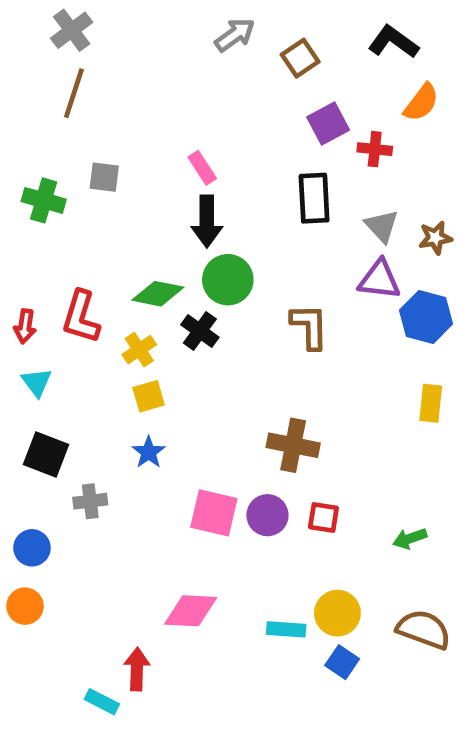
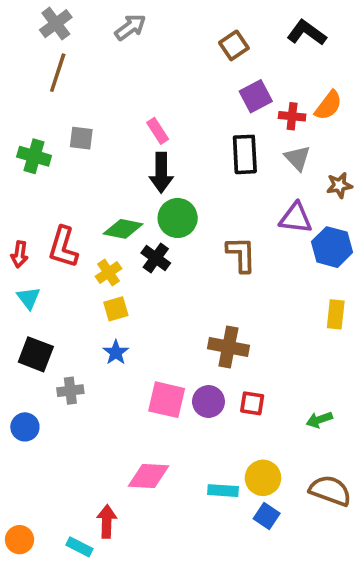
gray arrow: (235, 35) -> (130, 27), moved
orange semicircle: (421, 102) -> (328, 105), moved
gray triangle: (382, 226) -> (298, 158), moved
orange circle: (25, 606) -> (20, 540), moved

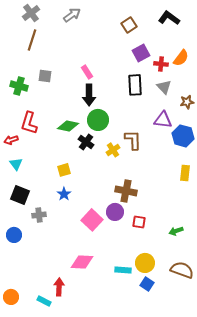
red L-shape: (63, 247) -> (29, 123), moved
red arrow: (20, 254) -> (11, 140), turned 64
yellow cross: (109, 273) -> (113, 150), moved
pink square: (167, 400) -> (92, 220), turned 30
purple circle: (208, 402) -> (115, 212), moved

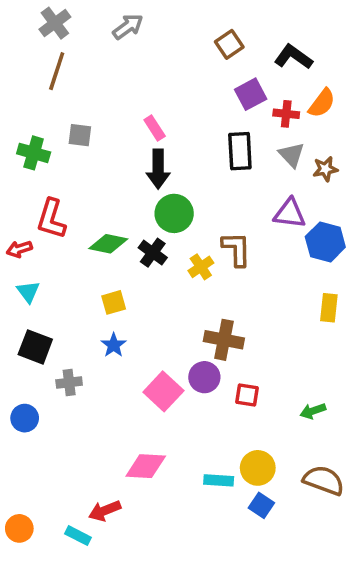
black L-shape: (169, 18) -> (293, 57), moved
brown star: (187, 102) -> (325, 169), moved
green diamond: (68, 126) -> (108, 244), moved
red arrow: (59, 287) -> (105, 511), turned -114

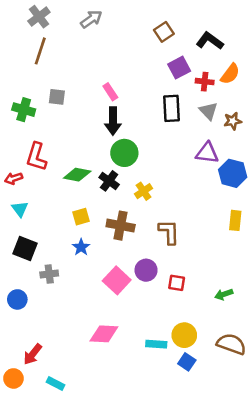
brown L-shape: (236, 249) -> (169, 232), moved
brown cross: (224, 340) -> (121, 226), moved
red arrow: (105, 511) -> (33, 354), moved, turned -30

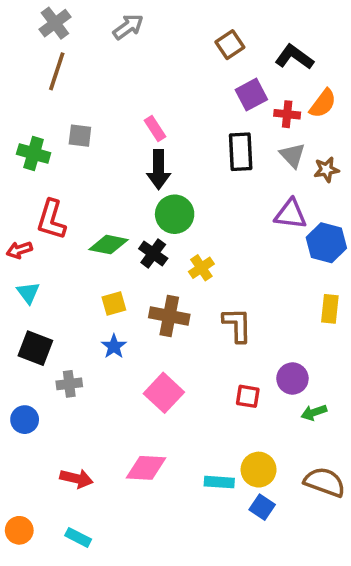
purple circle: (146, 270) -> (292, 379), moved
red arrow: (33, 354) -> (76, 479), moved, turned -115

